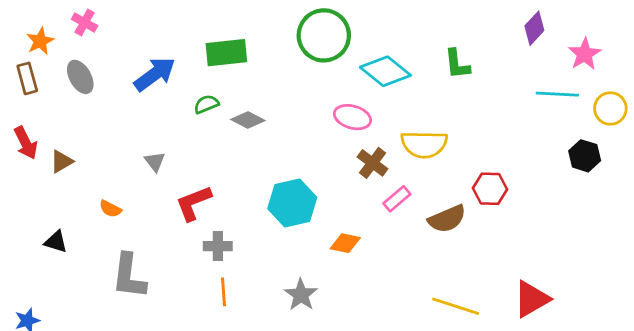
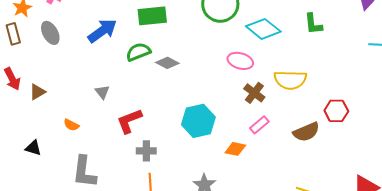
green semicircle: (206, 104) -> (138, 52), size x1.4
pink rectangle: (397, 199) -> (259, 125), moved

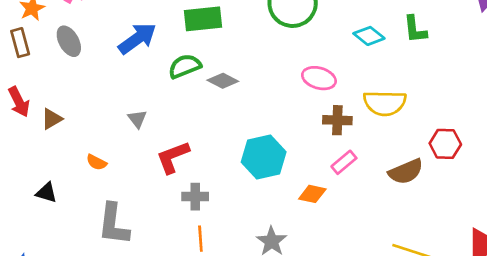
cyan diamond: (263, 29) -> (369, 36), moved, size x0.7
brown cross: (254, 93) -> (337, 120), turned -35

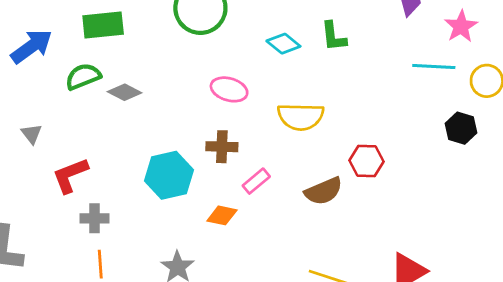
brown cross: (337, 120) -> (222, 147), moved

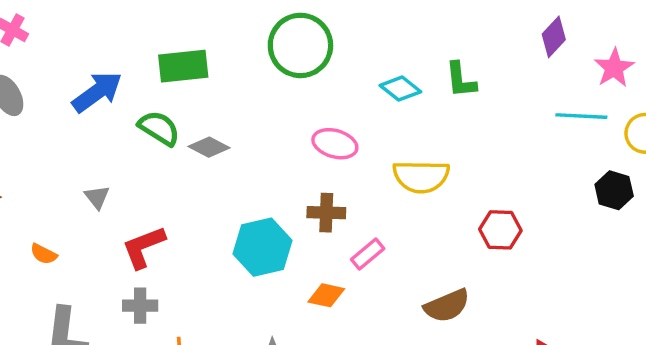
green semicircle: (83, 77) -> (159, 128), turned 54
brown semicircle: (324, 191) -> (447, 306), moved
gray cross: (94, 218) -> (140, 306), moved

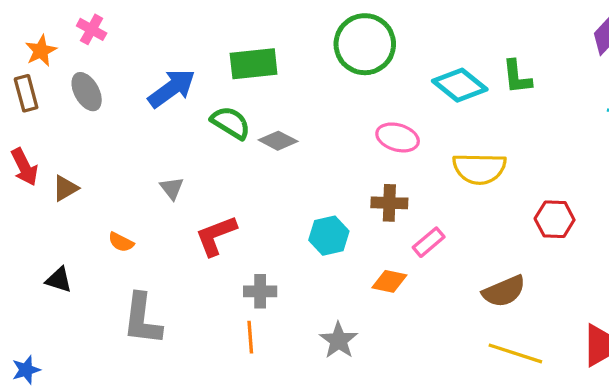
cyan diamond: (400, 89) -> (460, 85), size x1.4
cyan hexagon: (263, 247) -> (329, 236), size x0.7
gray cross: (140, 306) -> (260, 291), moved

